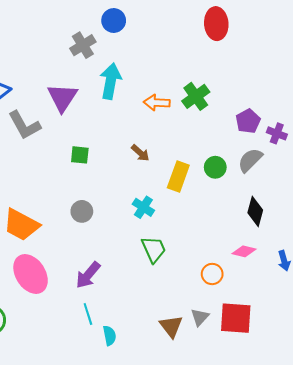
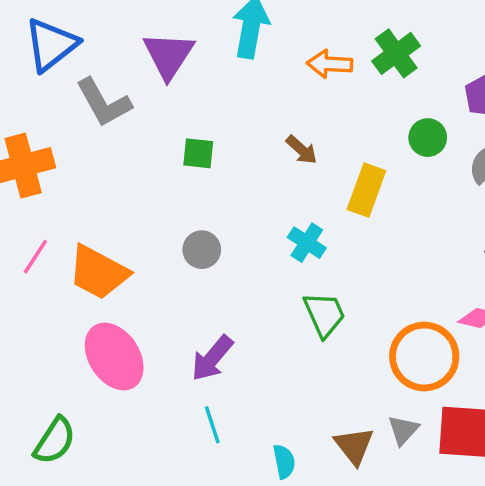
green circle: (215, 167) -> (428, 138), moved
orange circle: (212, 274) -> (424, 356), size x1.8
cyan semicircle: (110, 336) -> (284, 462), moved

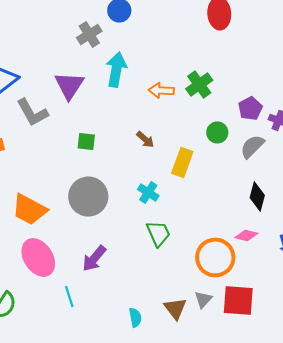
gray circle: (202, 250) -> (88, 196), size x1.8
cyan line: (212, 425) -> (69, 296), moved

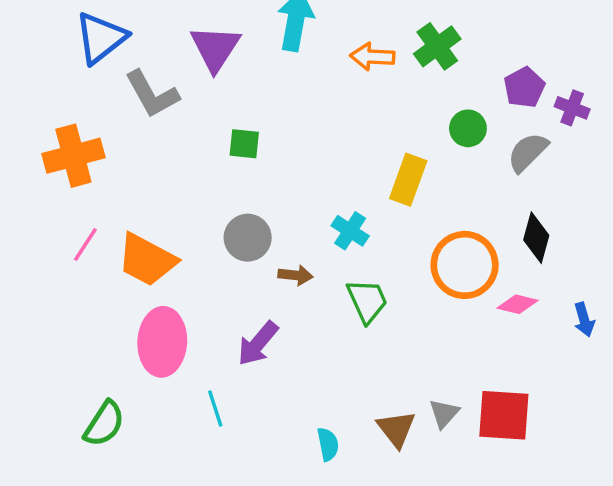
brown arrow: (145, 139) -> (295, 275), moved, turned -36
gray circle: (88, 196) -> (248, 238), size x0.7
pink ellipse: (38, 257) -> (162, 342), turned 36
orange circle: (215, 257) -> (465, 265), moved

